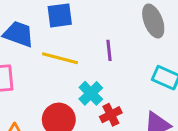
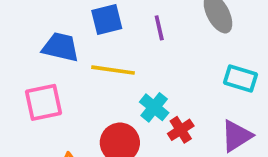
purple line: (109, 50) -> (159, 28), moved

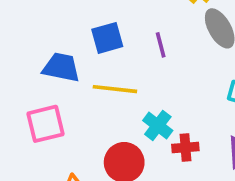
red cross: (181, 130) -> (185, 147), turned 30

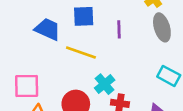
pink square: (46, 124) -> (27, 86), moved

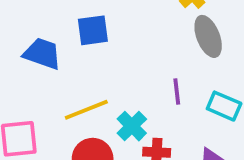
purple line: (119, 29) -> (177, 92), moved
yellow line: (81, 52) -> (86, 110), moved, turned -36

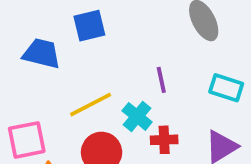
purple line: (177, 92) -> (161, 80), moved

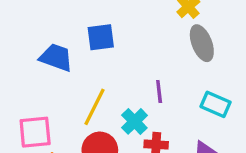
yellow line: (91, 105) -> (95, 107), turned -42

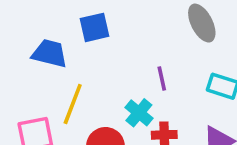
yellow line: (95, 107) -> (73, 104), moved

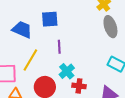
purple line: (162, 79) -> (59, 47), moved

